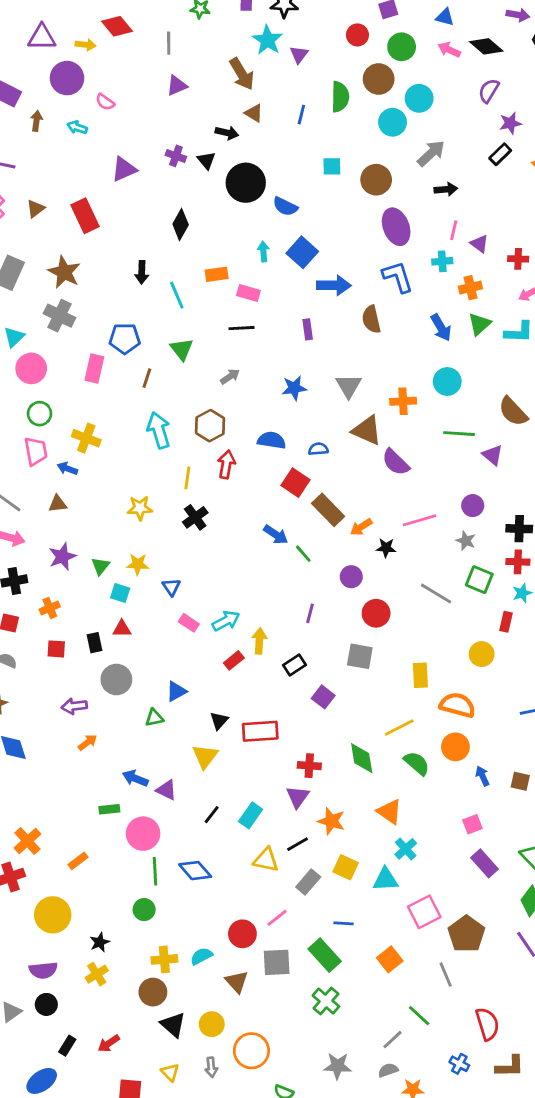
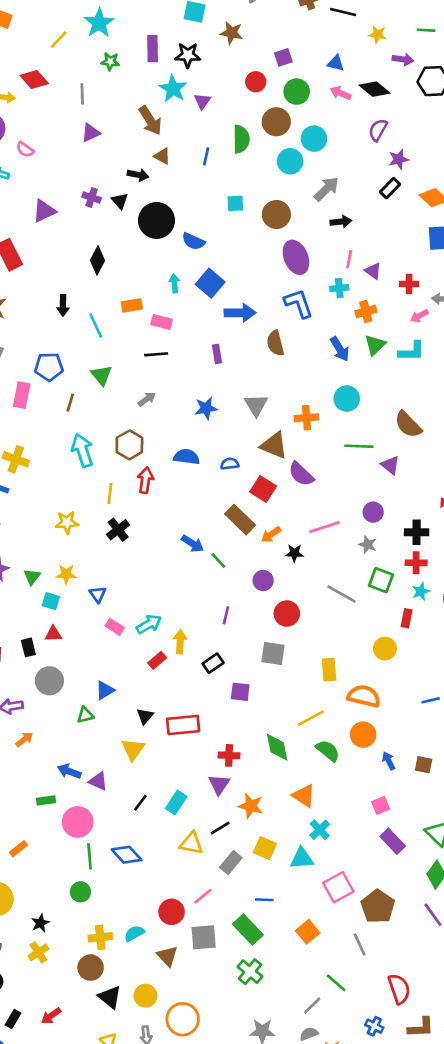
red square: (295, 483) -> (263, 489), moved
purple square: (323, 697) -> (240, 692), turned -30

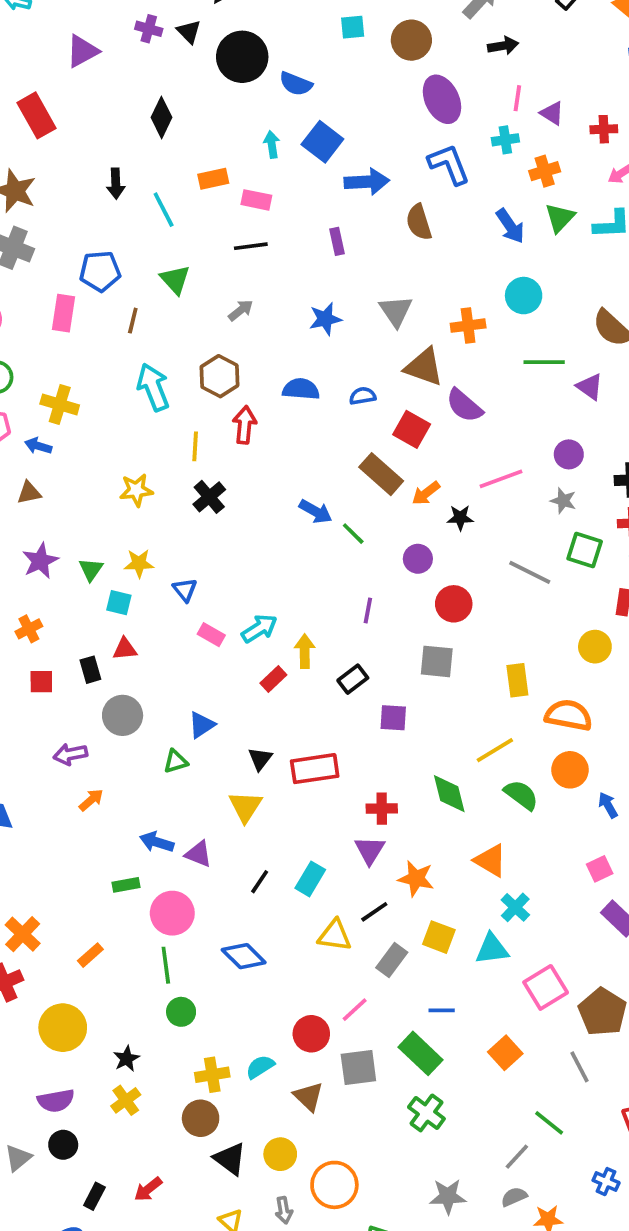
green line: (90, 856) -> (166, 965), moved

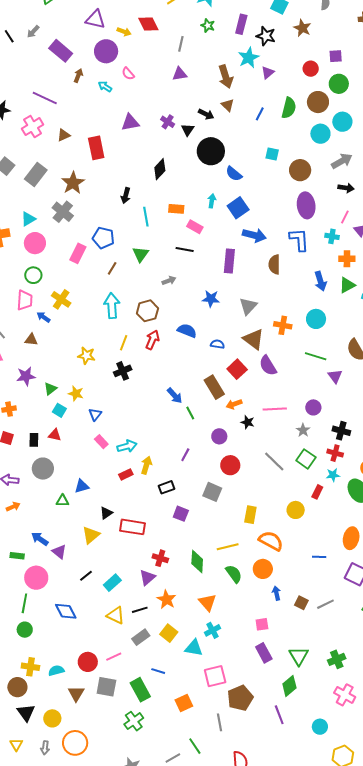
purple rectangle: (337, 241) -> (229, 261), size x1.6

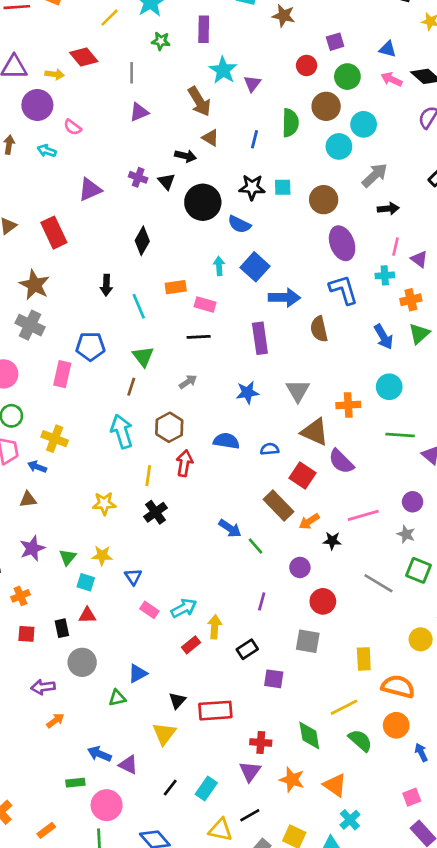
black star: (266, 36) -> (252, 187), moved
brown line: (112, 268) -> (131, 387), moved
orange star: (166, 599) -> (292, 780), moved

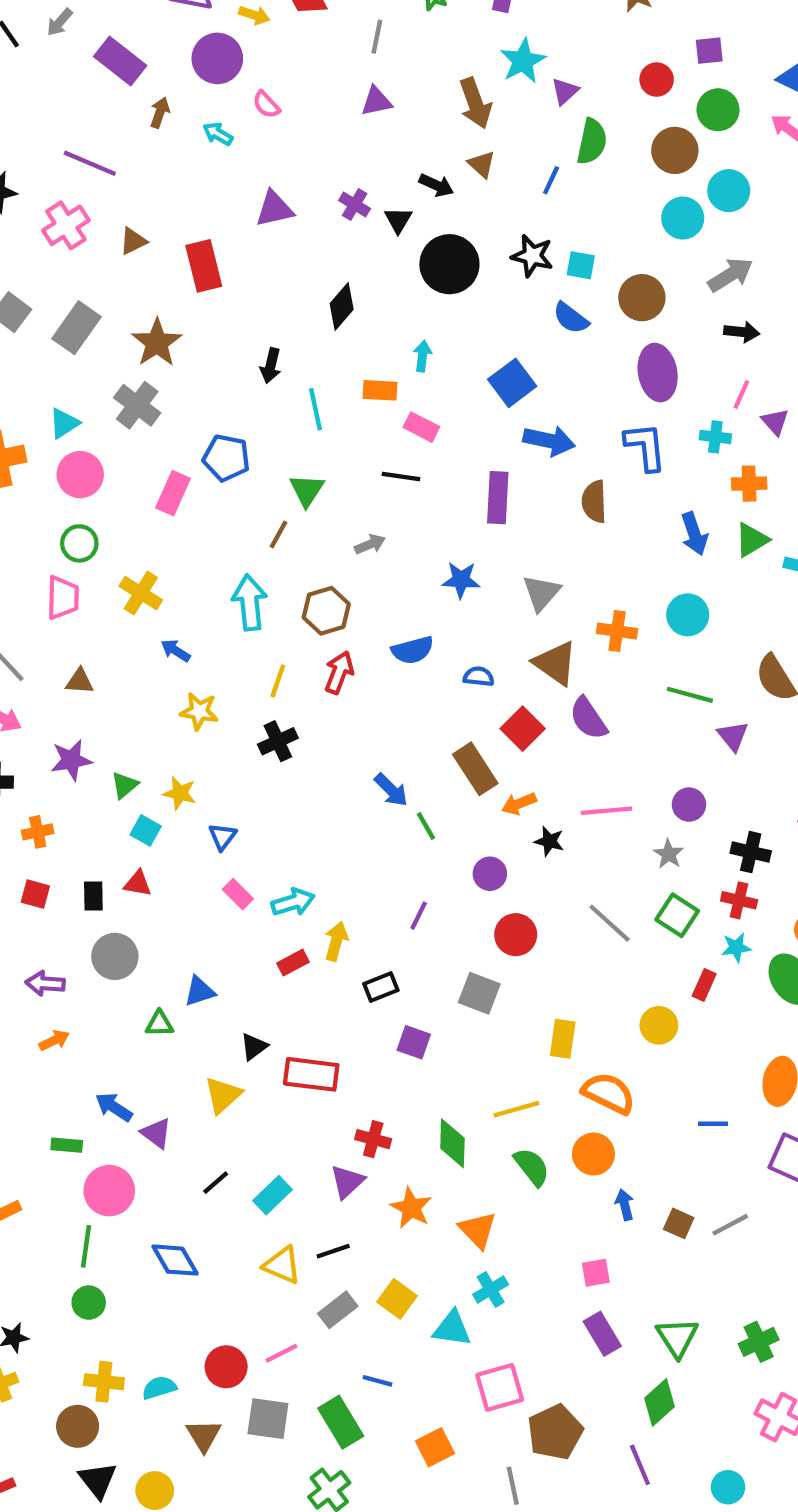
green semicircle: (290, 123) -> (592, 142), moved
blue semicircle: (239, 224) -> (571, 318), moved
cyan arrow: (219, 266) -> (422, 356), moved
blue semicircle: (226, 441) -> (413, 650), turned 145
blue arrow: (37, 467) -> (176, 651), moved

